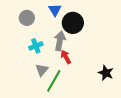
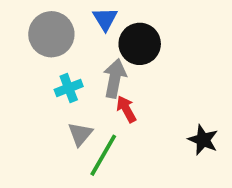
gray circle: (27, 18) -> (51, 34), size x1.5

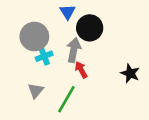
gray circle: (51, 34) -> (34, 36), moved
gray triangle: (80, 134) -> (36, 91), moved
black star: (203, 140) -> (130, 73), moved

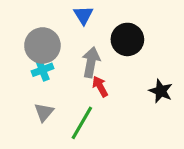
black circle: (90, 28) -> (127, 39), moved
cyan cross: (44, 56) -> (42, 70), moved

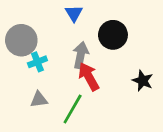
gray circle: (42, 46) -> (21, 40), moved
red arrow: (100, 86) -> (89, 77), size x1.5
gray triangle: (44, 112) -> (39, 100), turned 42

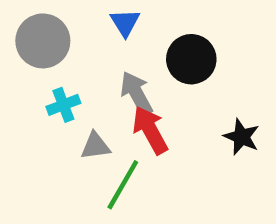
gray circle: (21, 40) -> (43, 41), moved
gray arrow: (81, 55) -> (136, 93), turned -40
gray triangle: (39, 100) -> (95, 146), moved

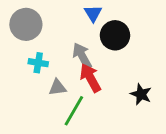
blue triangle: (125, 23) -> (93, 13), moved
cyan cross: (63, 105) -> (38, 63), turned 30
black star: (242, 137) -> (141, 94), moved

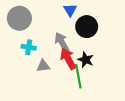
black star: (141, 94) -> (86, 60), moved
green line: (74, 111) -> (78, 76), moved, turned -40

